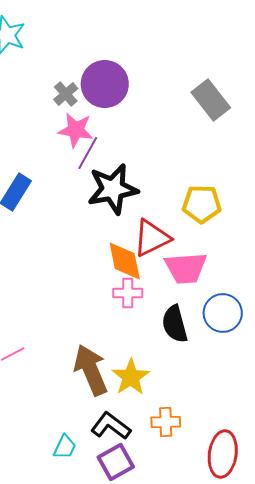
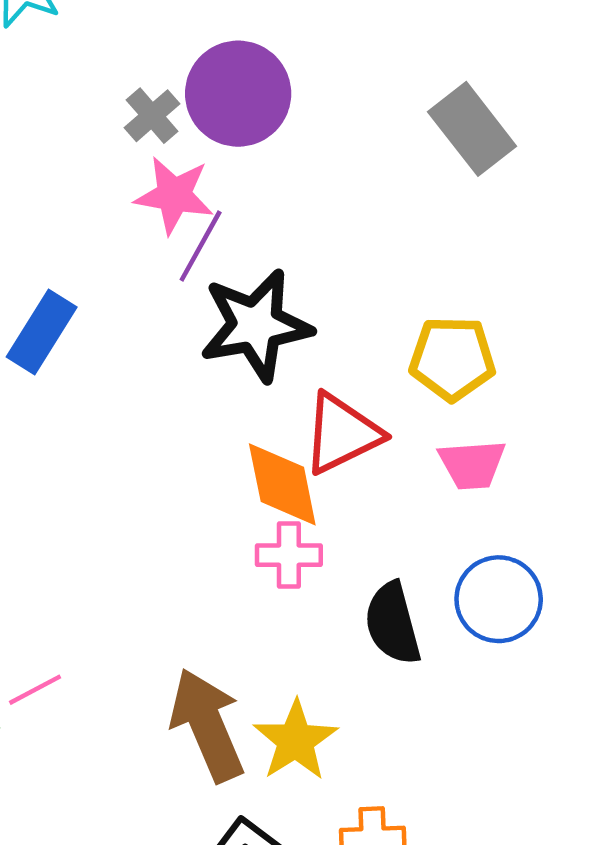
pink trapezoid: (186, 268) -> (472, 465), moved, size x0.7

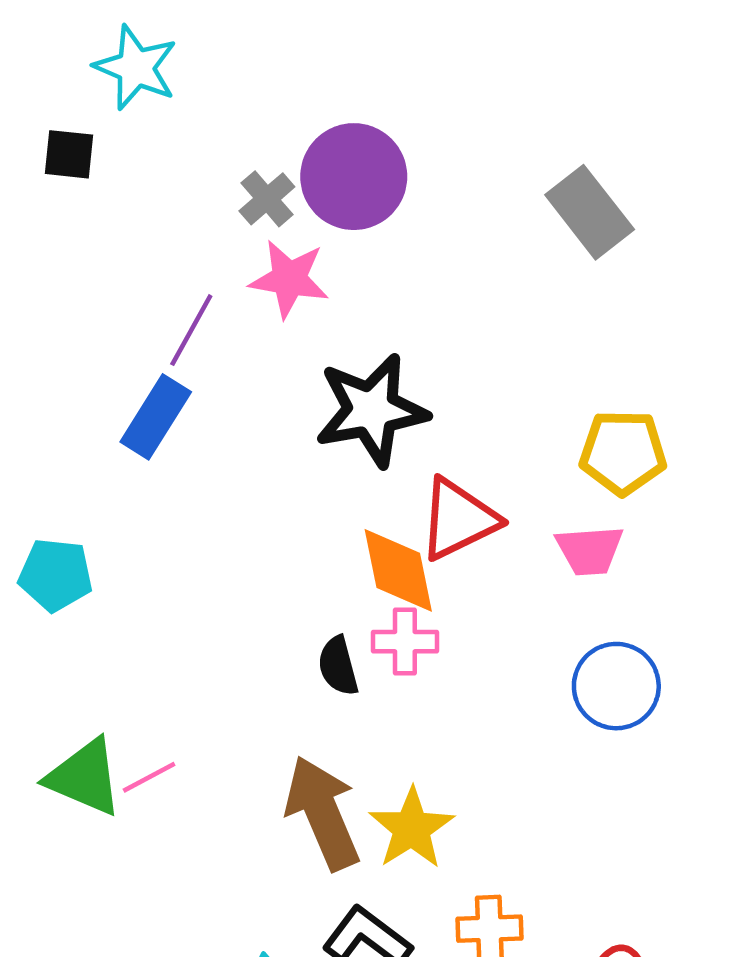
purple line: (201, 246) -> (191, 330), moved
yellow pentagon: (452, 359) -> (623, 452), moved
black semicircle: (393, 623) -> (338, 666), moved, size x0.7

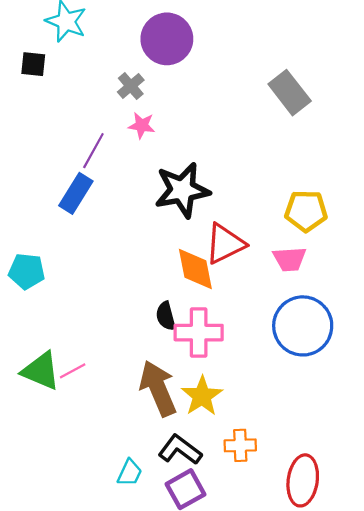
purple circle: (354, 177) -> (167, 39), moved
pink star: (289, 279) -> (142, 125), size x0.7
pink cross: (405, 642) -> (199, 333), moved, size x1.5
blue circle: (616, 686) -> (303, 326), size x1.4

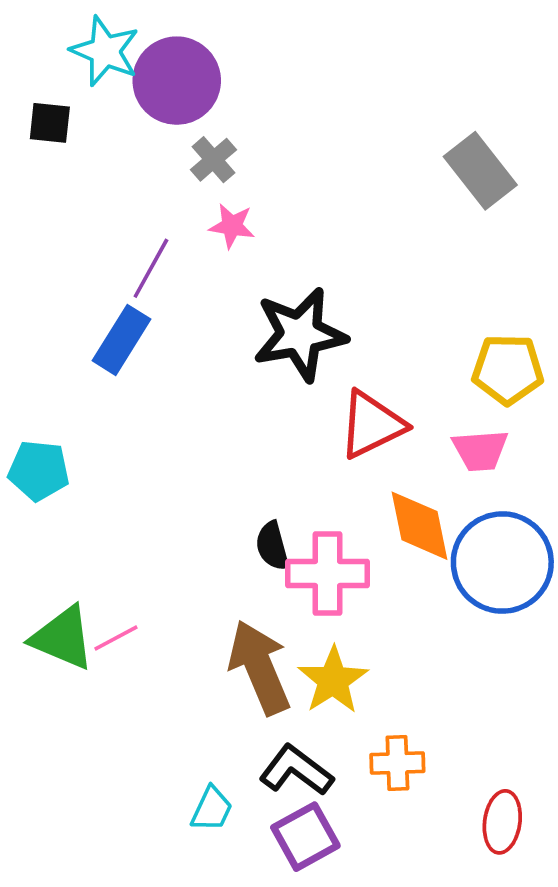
purple circle: (167, 39) -> (177, 81), moved
orange diamond: (195, 269) -> (419, 526), moved
red ellipse: (303, 480) -> (502, 822), size x0.7

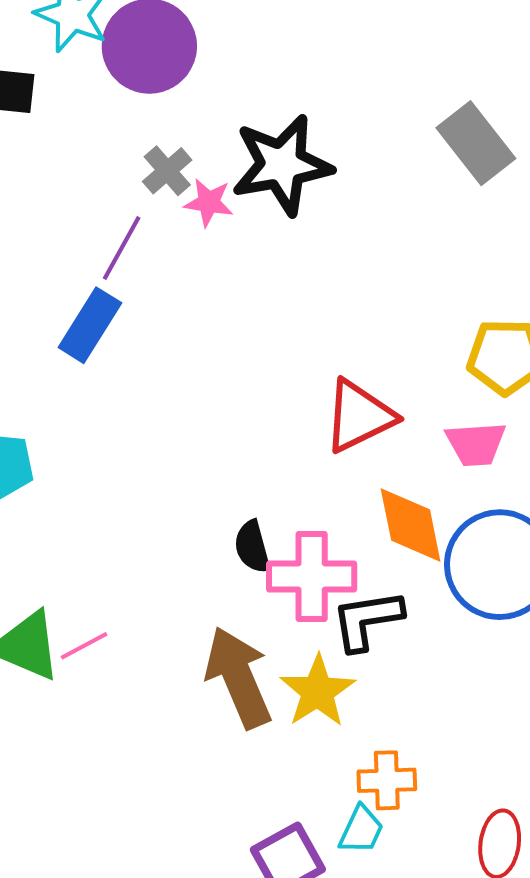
gray cross: (213, 160) -> (167, 171), moved
black star: (300, 334) -> (282, 165), moved
black L-shape: (296, 770) -> (367, 620), moved, turned -46
cyan trapezoid: (212, 809) -> (361, 830), moved

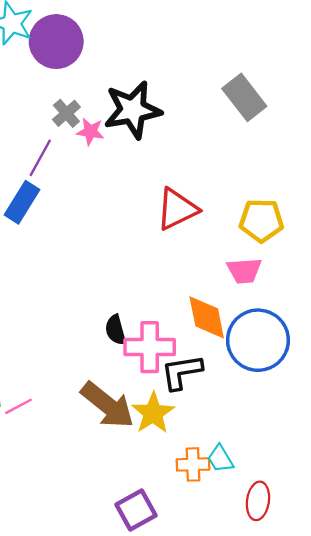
red triangle: (359, 416) -> (177, 209), moved
pink line: (84, 646) -> (19, 406), moved
brown arrow: (238, 677) -> (107, 405), turned 152
cyan trapezoid: (361, 830) -> (220, 459), moved, turned 124

